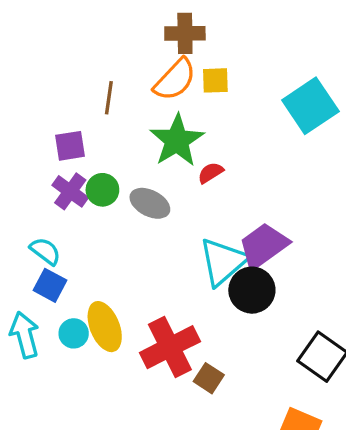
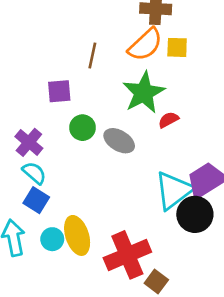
purple cross: (70, 191) -> (29, 142), moved

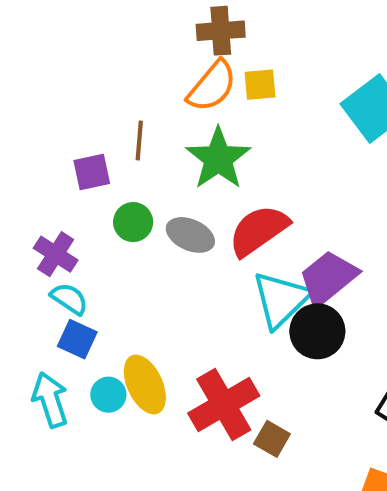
brown line: (92, 55) -> (139, 140), moved
red semicircle: (168, 120) -> (259, 230), moved, size x2.0

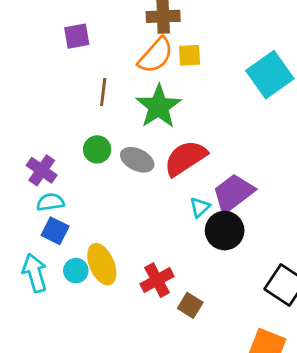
purple square: (92, 172) -> (77, 36), moved
cyan semicircle: (69, 299) -> (50, 202), turned -44
cyan triangle: (281, 300) -> (200, 207), size x0.5
red cross: (224, 405) -> (157, 280), size x0.7

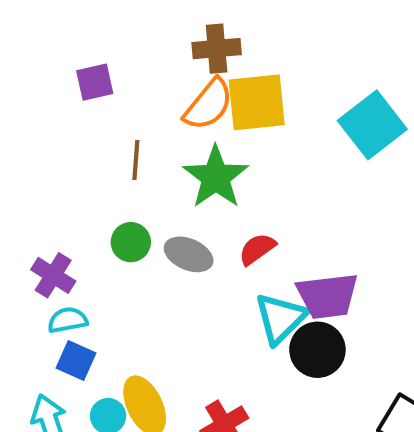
yellow square: (190, 55) -> (257, 102), size x1.8
red semicircle: (185, 158) -> (257, 249), size x0.6
purple trapezoid: (233, 193) -> (328, 296), turned -147
cyan triangle: (200, 207) -> (281, 318), size x1.8

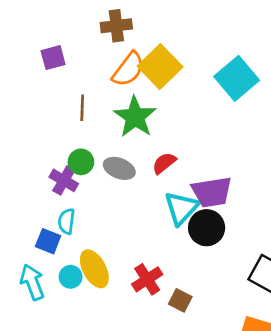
brown cross: (217, 49) -> (116, 26), moved
yellow square: (257, 102) -> (160, 67), turned -36
purple cross: (53, 275) -> (64, 180), moved
cyan semicircle: (68, 320) -> (67, 221), moved, turned -70

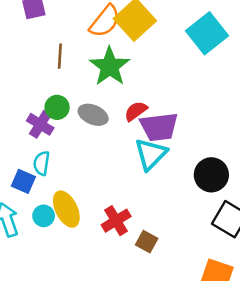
purple trapezoid: (212, 192) -> (159, 127), moved
black circle: (207, 228) -> (211, 175), moved

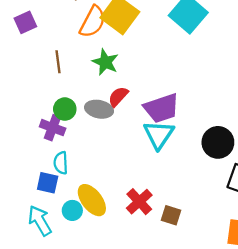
green star: (110, 66) -> (105, 62), size x0.7
red semicircle: (136, 111) -> (118, 97), moved

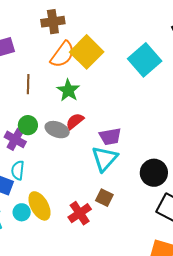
purple trapezoid: (161, 108) -> (110, 137), size x0.7
brown square: (171, 215) -> (104, 198), moved

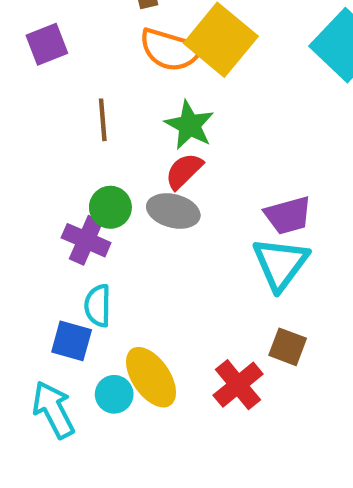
orange semicircle: (63, 54) -> (170, 50), turned 76
red semicircle: (75, 121) -> (184, 171), moved

